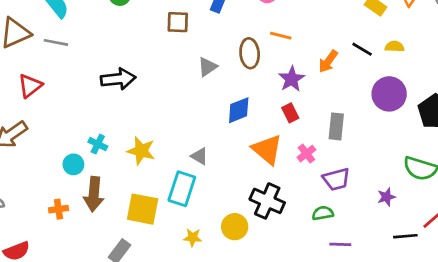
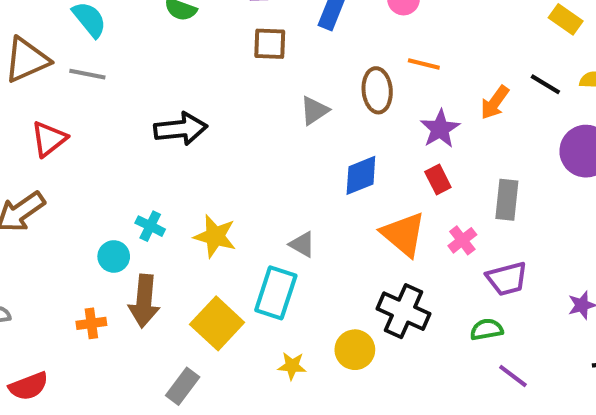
yellow square: (143, 209) -> (217, 323), turned 32
purple line: (340, 244) -> (513, 376), turned 35

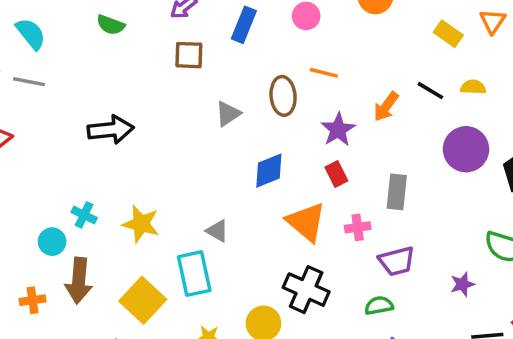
pink cross: (462, 240) -> (358, 227), turned 30
cyan rectangle: (276, 293) -> (194, 274), turned -30

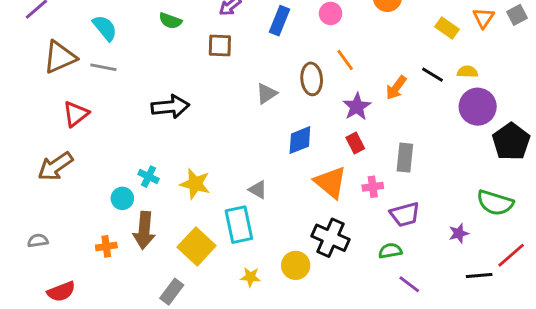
brown square: (189, 55) -> (220, 45), moved
orange line: (324, 73) -> (345, 60), turned 40
purple circle: (466, 149) -> (478, 107), moved

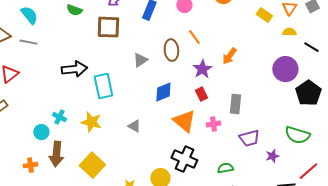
brown square: (220, 45) -> (108, 27), size x1.4
yellow semicircle: (467, 72) -> (289, 32), moved
black line: (432, 75) -> (311, 47), moved
purple trapezoid: (405, 214) -> (249, 138), moved
cyan rectangle: (239, 225) -> (103, 86), moved

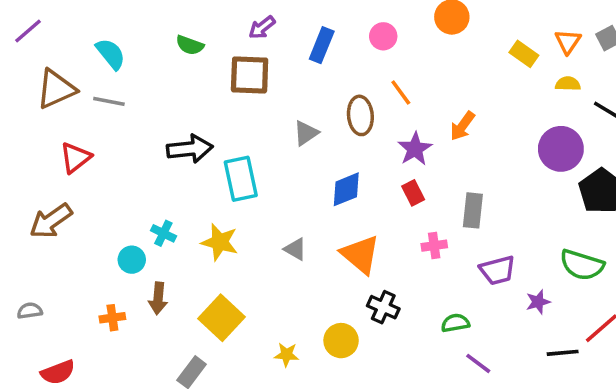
orange triangle: (184, 121) -> (360, 254), moved
brown arrow: (56, 154) -> (158, 298), size x0.7
black cross: (184, 159) -> (383, 307), size x0.7

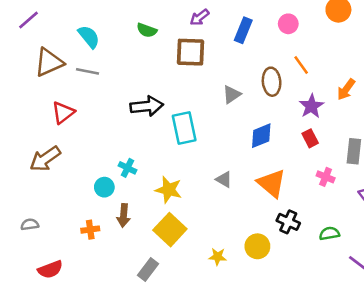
yellow star: (220, 242) -> (169, 190), moved
pink cross: (434, 246) -> (326, 177), turned 30
green semicircle: (455, 323) -> (329, 233), moved

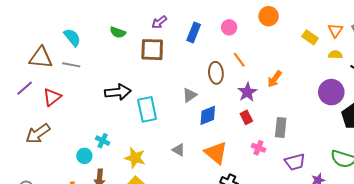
purple line: (28, 20) -> (25, 88), moved
brown triangle: (49, 62) -> (41, 58), turned 30
gray triangle: (232, 95) -> (190, 95), moved

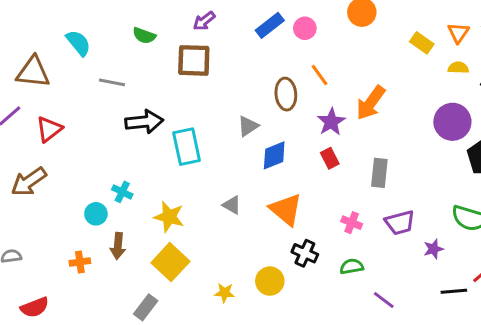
blue rectangle: (194, 32) -> (270, 25), moved, turned 30
gray line: (71, 65) -> (112, 82), moved
orange arrow: (275, 79) -> (371, 103), size x1.4
pink cross: (258, 148) -> (352, 223), moved

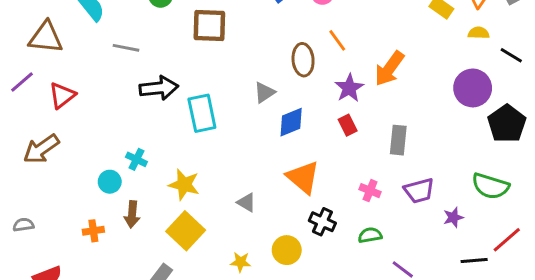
gray triangle: (232, 205) -> (247, 202), moved

